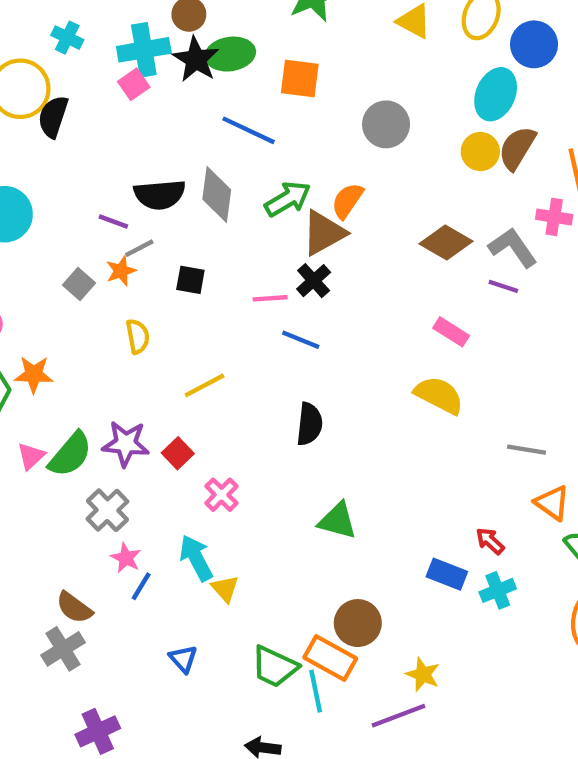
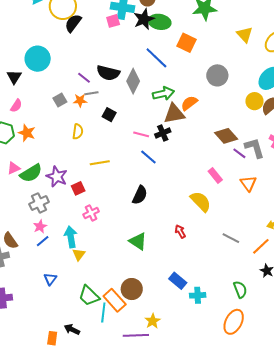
purple line: (503, 286) -> (239, 153), moved
orange triangle: (552, 503) -> (248, 183), moved
red arrow: (490, 541) -> (180, 231), moved

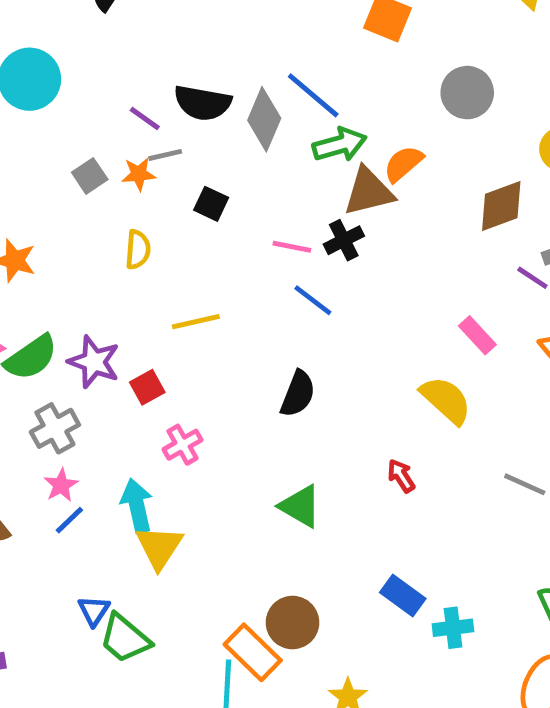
blue line: (156, 58) -> (313, 95), moved
brown diamond: (226, 136) -> (501, 206), moved, turned -65
yellow triangle: (79, 254) -> (159, 547), size x1.5
green trapezoid: (89, 296) -> (125, 638), moved

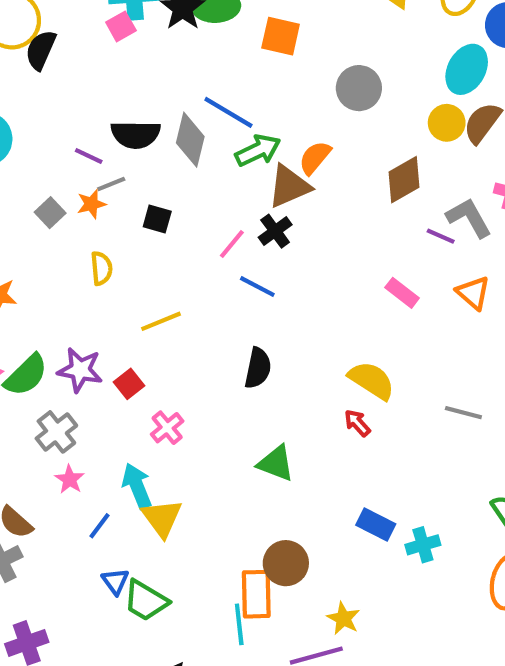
pink line: (292, 247) -> (232, 244), turned -52
yellow semicircle: (446, 400) -> (372, 380), moved
blue line: (69, 520) -> (100, 526), moved
orange rectangle: (253, 652) -> (256, 594), turned 54

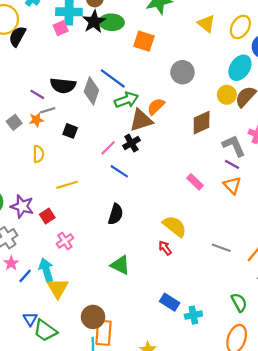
purple line: (441, 236) -> (232, 164), moved
blue line: (100, 526) -> (25, 276), moved
brown circle: (286, 563) -> (93, 317), moved

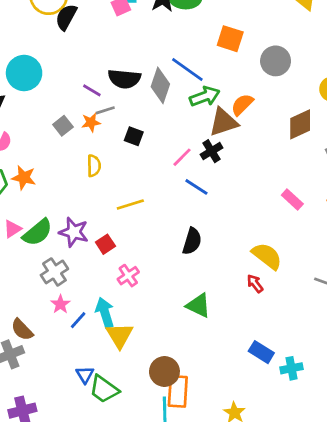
orange square: (144, 41) -> (230, 39), moved

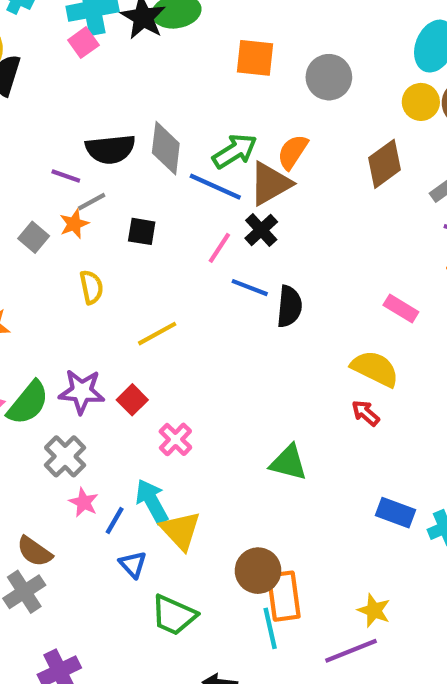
blue line: (187, 69) -> (215, 187), moved
pink rectangle: (292, 200) -> (401, 309), moved
black semicircle: (192, 241) -> (289, 306), moved
blue triangle: (85, 375) -> (133, 564), moved

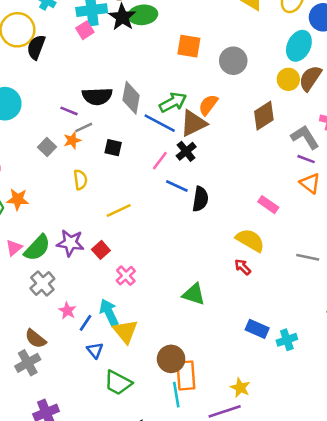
gray cross: (65, 456) -> (42, 283), moved

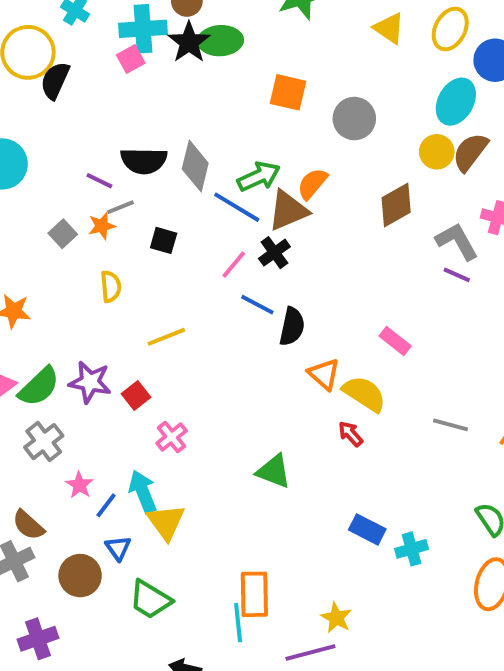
orange triangle: (310, 183) -> (324, 374), moved
brown circle: (171, 359) -> (80, 576), moved

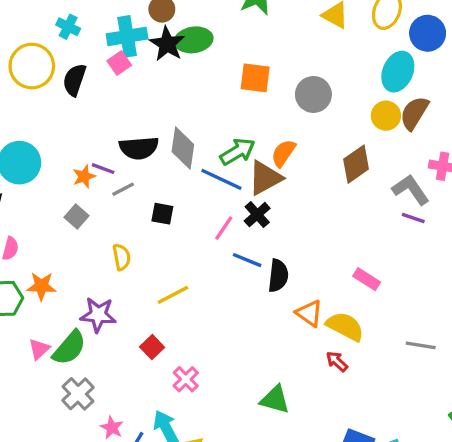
black semicircle: (55, 81) -> (74, 80), moved
orange star: (102, 226) -> (84, 176), moved
purple star: (90, 382) -> (98, 315), moved

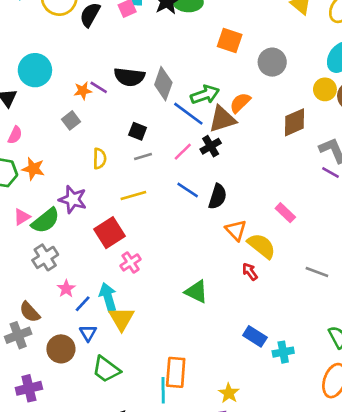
gray line: (123, 189) -> (143, 156), moved
blue line: (247, 260) -> (188, 190), moved
red square: (152, 347) -> (109, 233), size x1.6

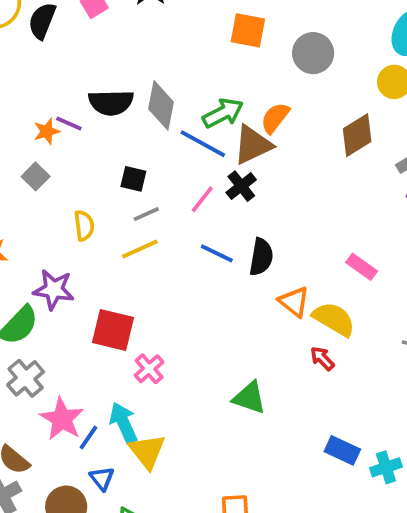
yellow line: (133, 196) -> (140, 249), moved
red square: (109, 233) -> (113, 330), turned -36
pink star: (66, 289) -> (62, 419), size x1.6

